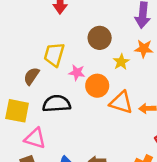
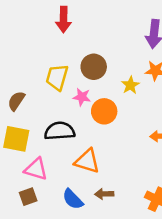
brown circle: (100, 38) -> (94, 67), moved
brown semicircle: (31, 76) -> (16, 101), moved
orange triangle: (121, 102) -> (87, 161), moved

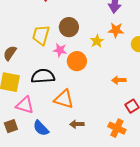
brown square: (28, 197) -> (11, 126), moved
blue semicircle: (73, 199) -> (41, 128), moved

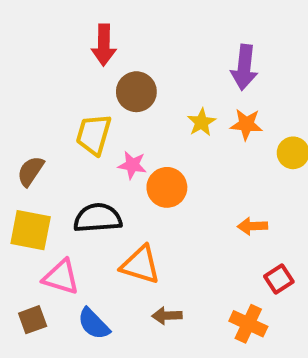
brown circle: (69, 27) -> (136, 92), moved
yellow star: (97, 41) -> (202, 122), moved

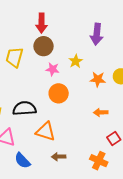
red arrow: (104, 45) -> (41, 23), moved
orange star: (246, 124) -> (98, 79), moved
yellow trapezoid: (94, 134) -> (14, 57), moved
pink star: (132, 165) -> (53, 69), moved

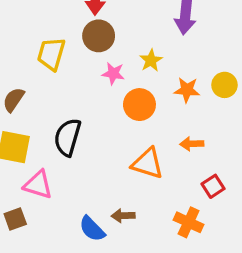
orange circle: (59, 93) -> (139, 105), moved
black semicircle: (24, 108) -> (68, 137), turned -70
orange triangle: (46, 131) -> (148, 163), moved
blue semicircle: (22, 161) -> (92, 229), moved

